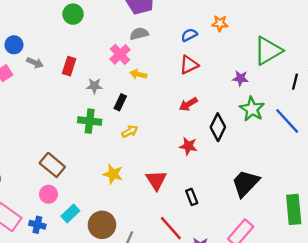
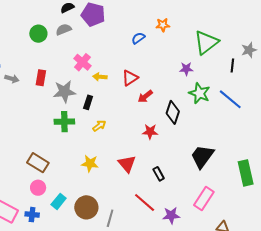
gray semicircle: (139, 34) -> (64, 29), moved
red triangle: (189, 65) -> (130, 78), moved
gray star: (94, 86) -> (64, 92), size x1.6

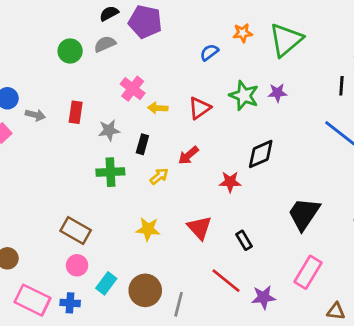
green triangle: (206, 42) -> (286, 40), moved
gray star: (64, 92) -> (109, 130), size x0.7
green star: (199, 93) -> (244, 96), moved
red arrow: (145, 96) -> (188, 155), moved
black diamond: (173, 112) -> (261, 154), turned 50

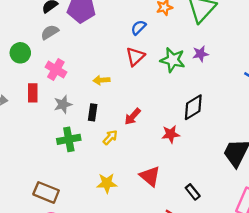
green circle: (70, 51) -> (20, 53), moved
pink cross: (133, 89) -> (56, 70), moved
red triangle: (199, 108) -> (135, 57), moved
black rectangle: (244, 240) -> (193, 192), moved

